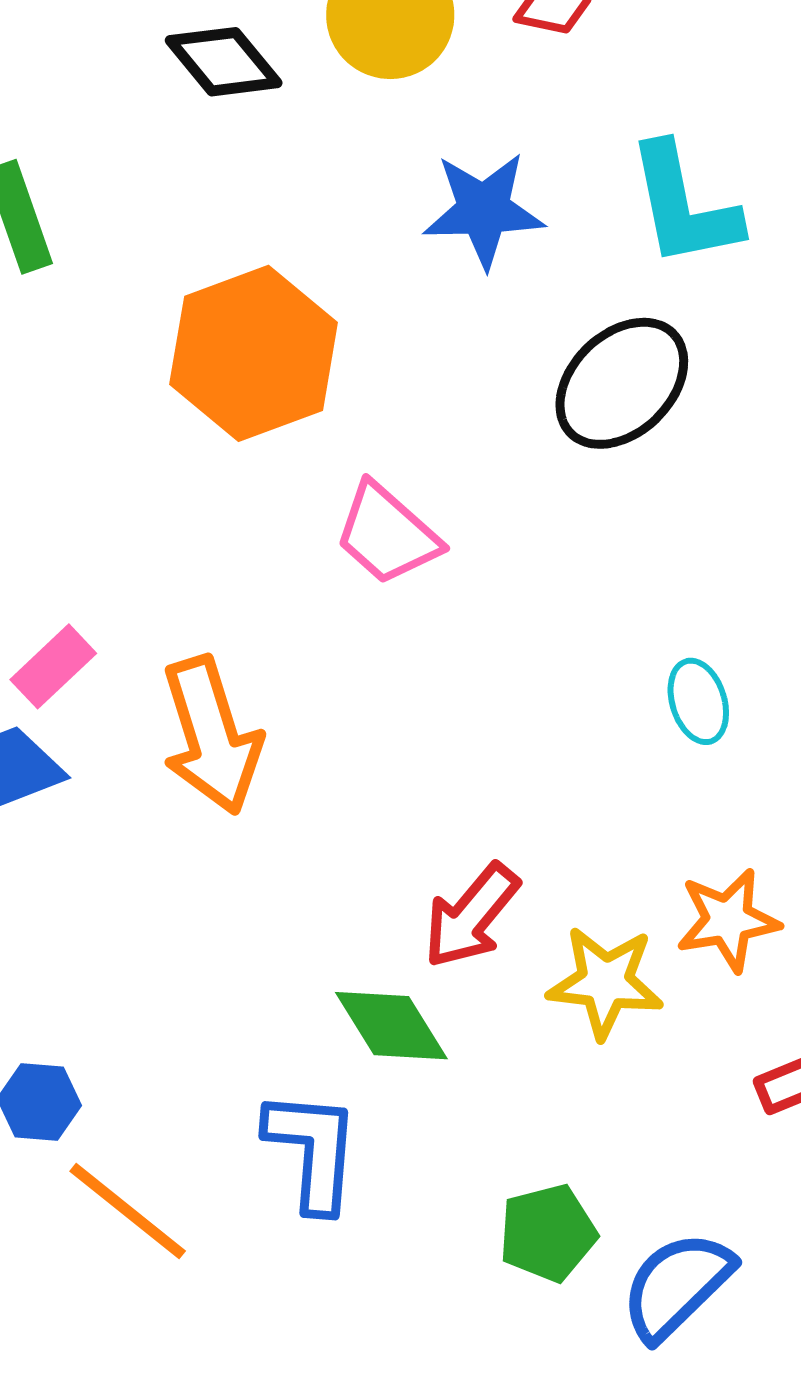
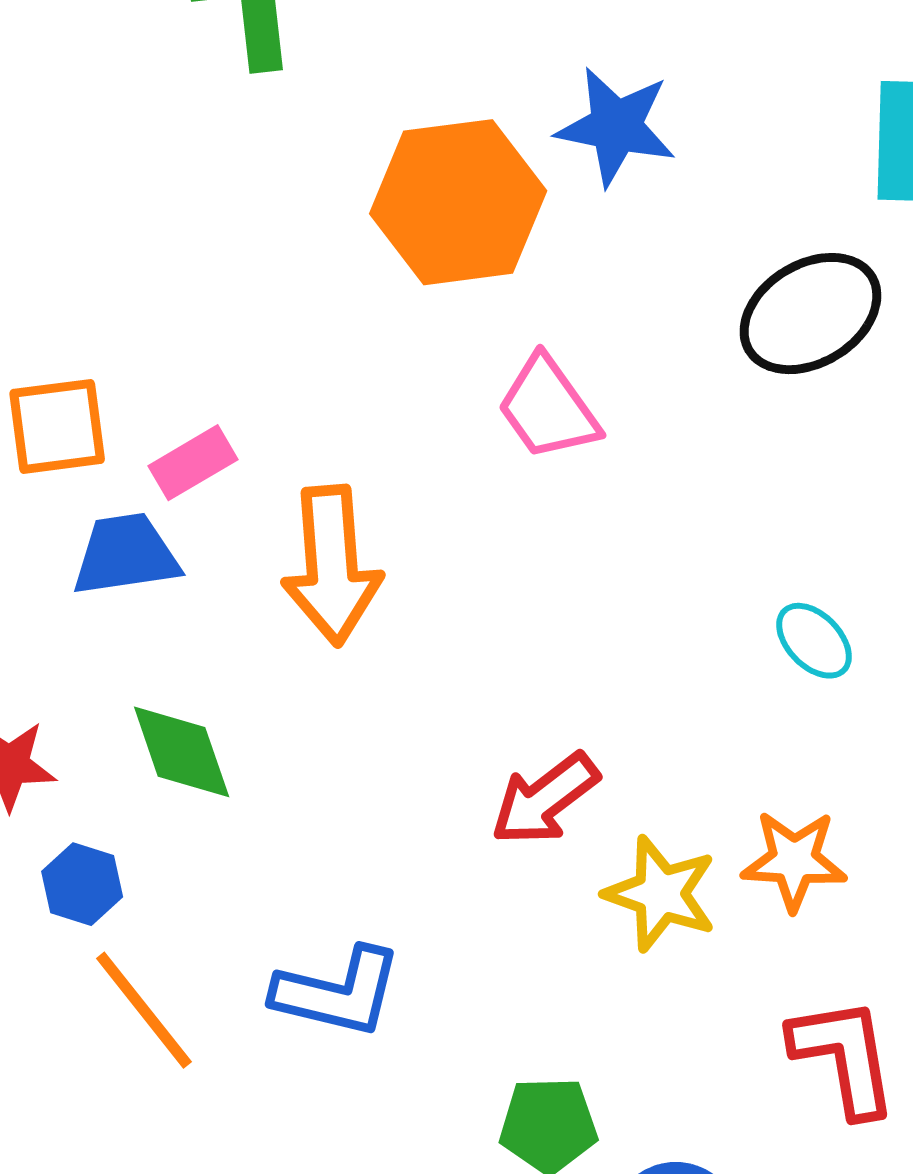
blue star: (484, 210) -> (616, 126), moved
cyan ellipse: (698, 701) -> (814, 641), turned -40
green diamond: (391, 1026) -> (182, 752), moved
blue L-shape: (312, 1150) -> (338, 992), turned 86

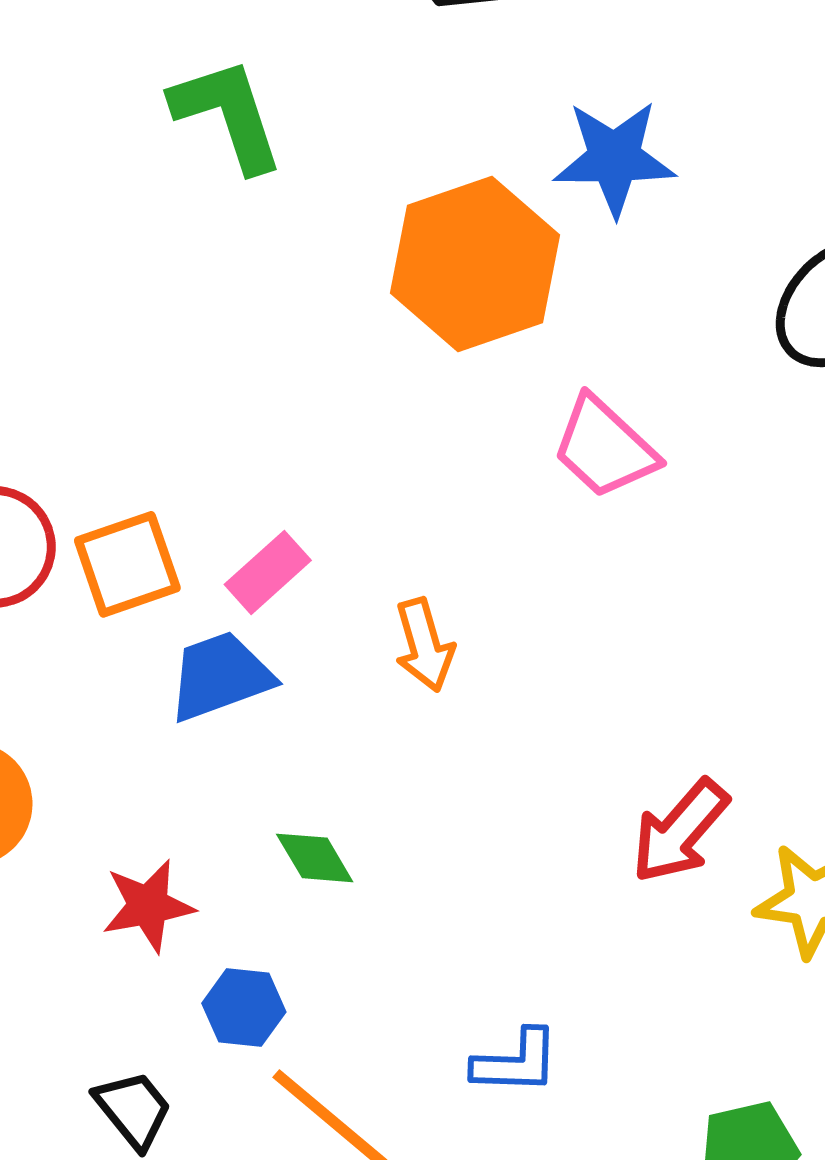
orange arrow: (332, 565) -> (424, 645), size x0.6
green diamond: (182, 752) -> (315, 858), size x0.7
blue L-shape: (338, 992) -> (516, 1062), size x0.7

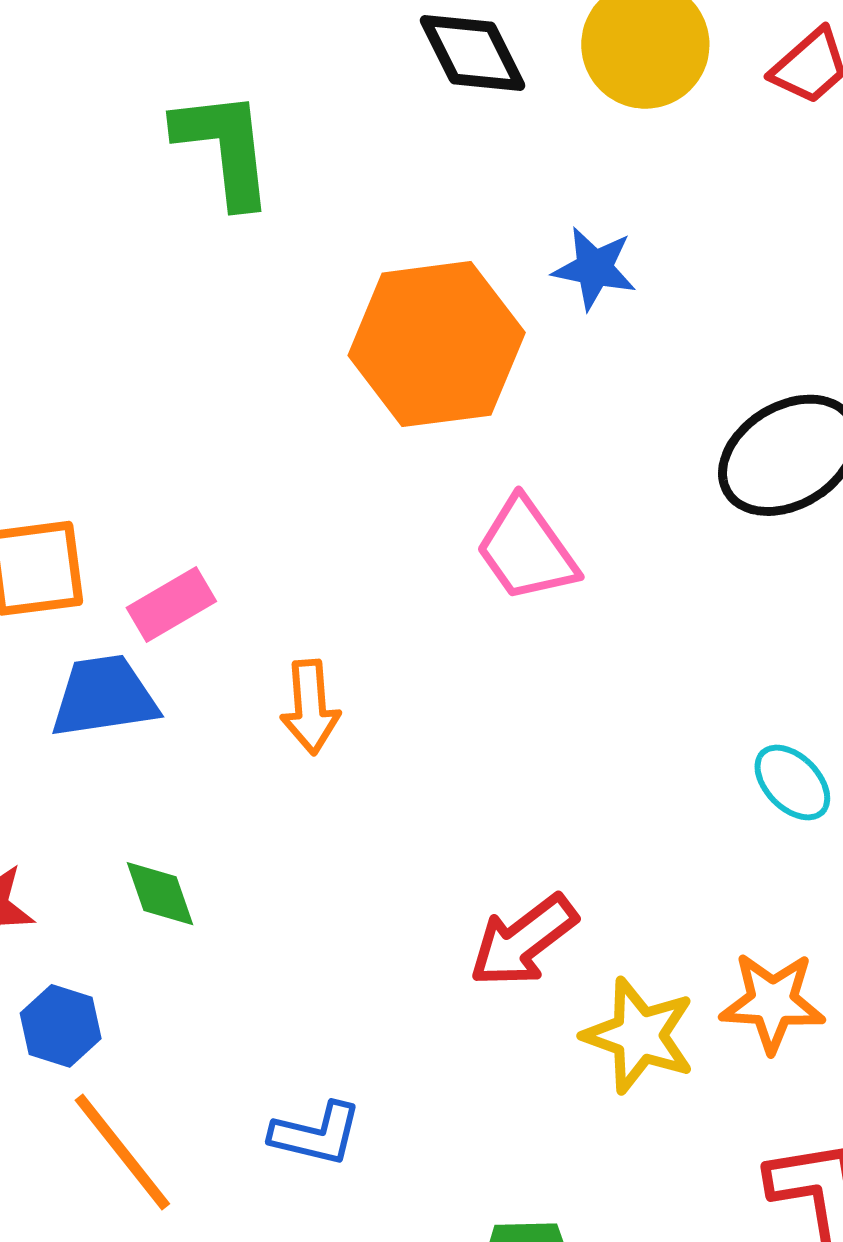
blue star: (614, 158) -> (594, 268), size x0.7

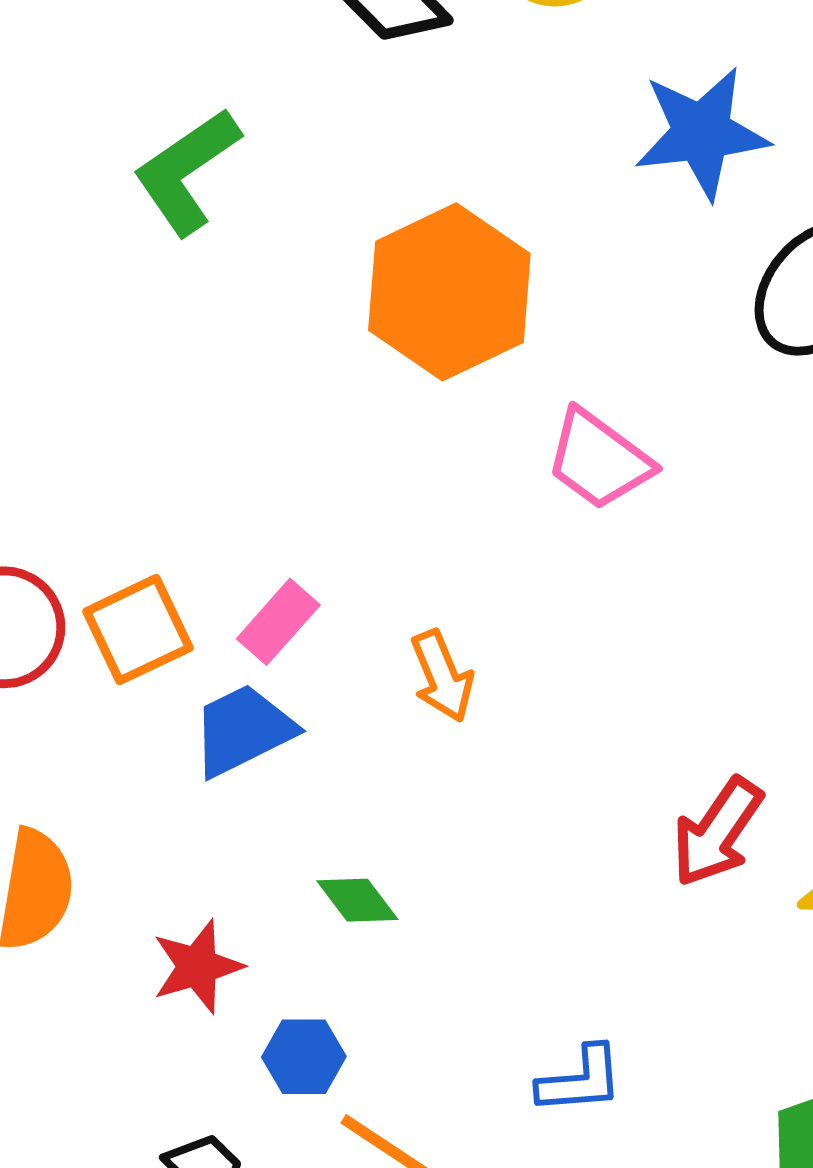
green L-shape: (224, 148) -> (187, 171), turned -100
blue star: (594, 268) -> (702, 133), moved, size x1.6

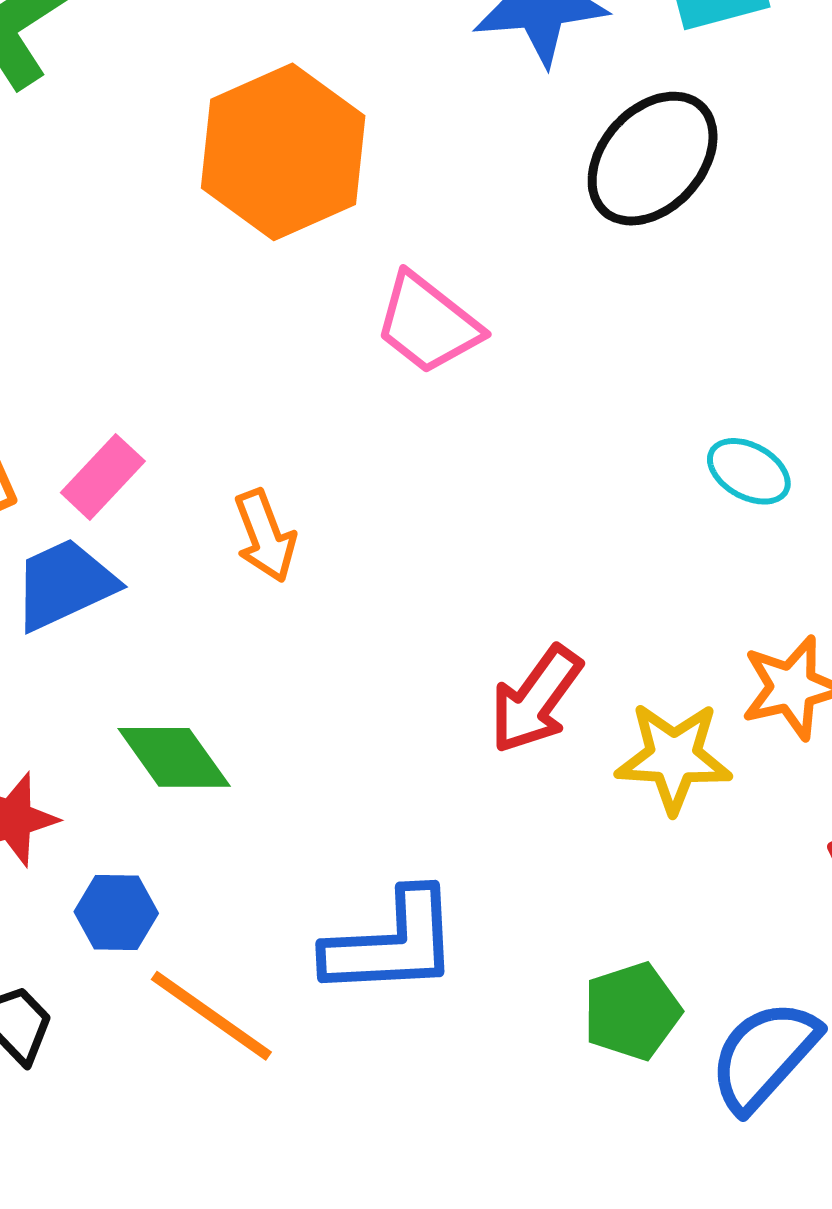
green diamond: (357, 900) -> (174, 757), size x1.4
blue L-shape: (580, 1080) -> (392, 944), size x1.6

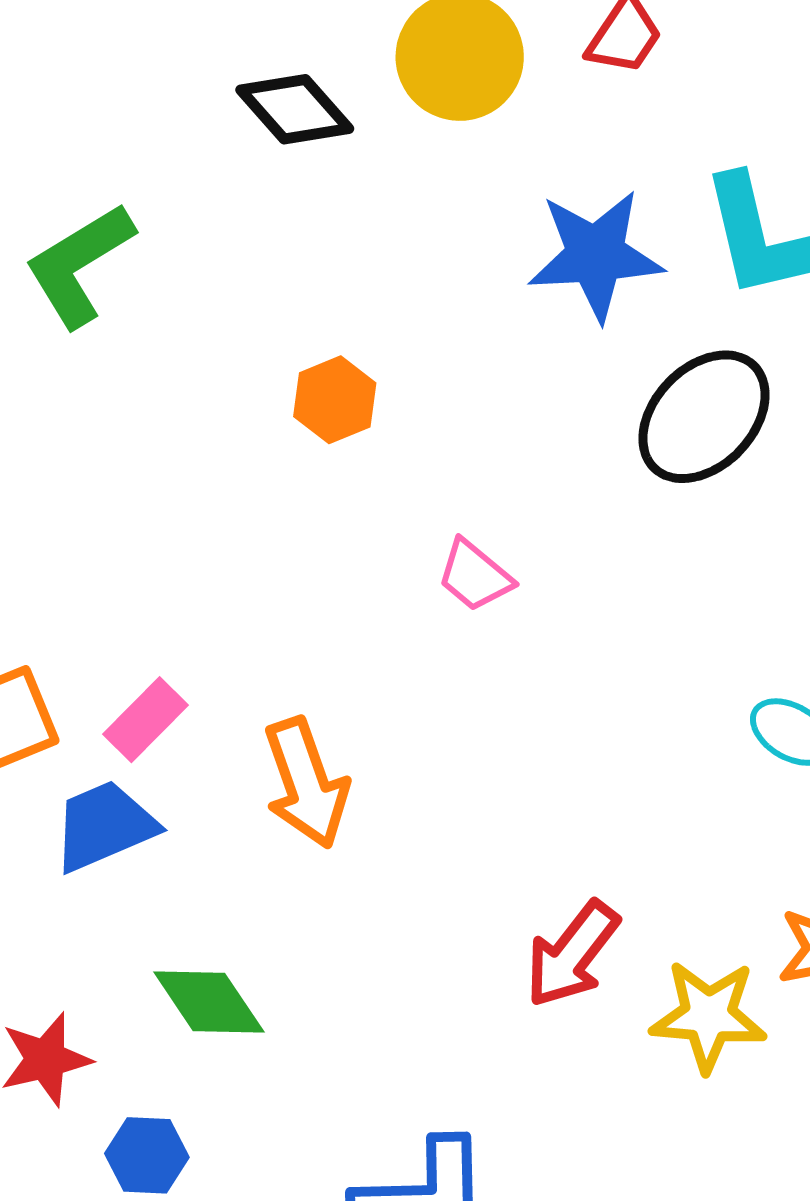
orange hexagon: (283, 152) -> (335, 400), size x0.5
pink trapezoid: (428, 324) -> (475, 576), size x0.7
orange arrow: (265, 536) -> (306, 783), size x1.4

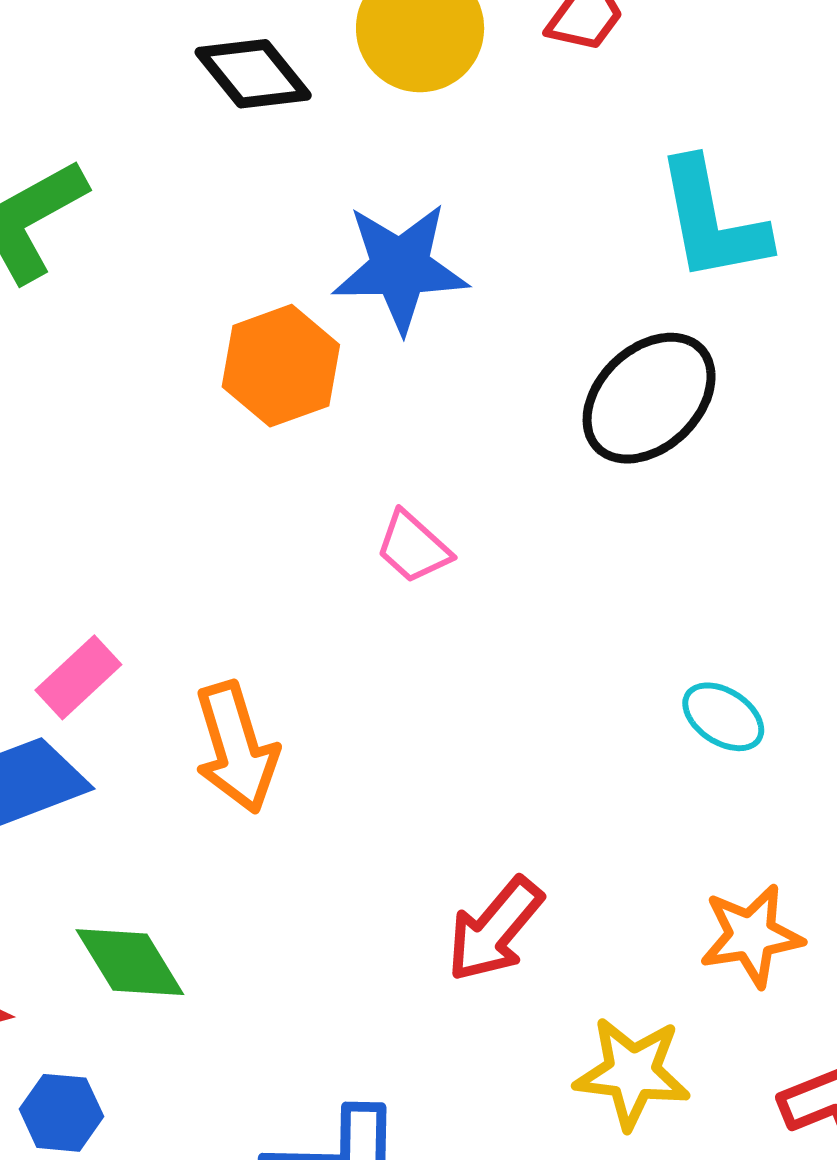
blue star: (596, 255) -> (400, 268), moved
orange hexagon: (335, 400) -> (281, 366), size x1.4
yellow star: (708, 1016) -> (632, 1073), moved

